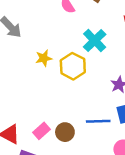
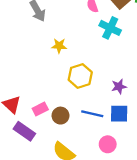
cyan cross: (95, 41) -> (110, 28), moved, turned -35
yellow hexagon: (73, 66) -> (80, 76), moved

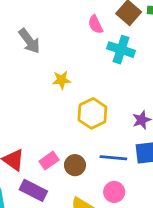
pink circle: (108, 144) -> (114, 192), moved

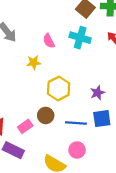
pink semicircle: (95, 24) -> (49, 41), moved
brown circle: (75, 165) -> (46, 115), moved

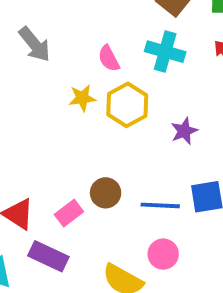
yellow hexagon: (59, 88) -> (127, 105), moved
purple star: (97, 93) -> (184, 131), moved

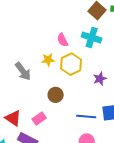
gray arrow: (35, 44) -> (23, 71), moved
brown circle: (106, 193) -> (56, 95), moved

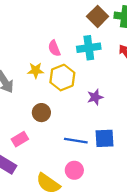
cyan cross: (92, 37) -> (89, 48), turned -30

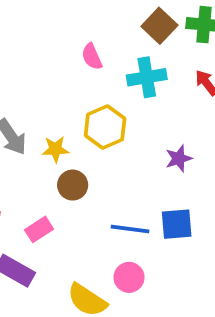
pink semicircle: (54, 48) -> (92, 57), moved
yellow star: (36, 70) -> (55, 149), moved
purple star: (95, 97) -> (179, 158), moved

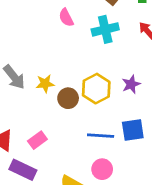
yellow hexagon: (105, 127) -> (96, 89), moved
brown circle: (73, 185) -> (68, 98), moved

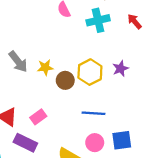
blue square: (133, 130) -> (122, 140), moved

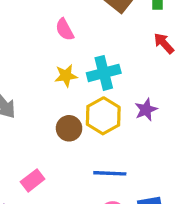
cyan cross: (98, 20) -> (104, 73), moved
yellow star: (45, 67) -> (66, 76), moved

